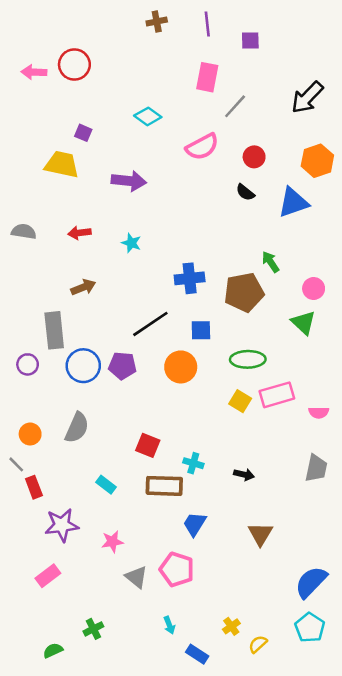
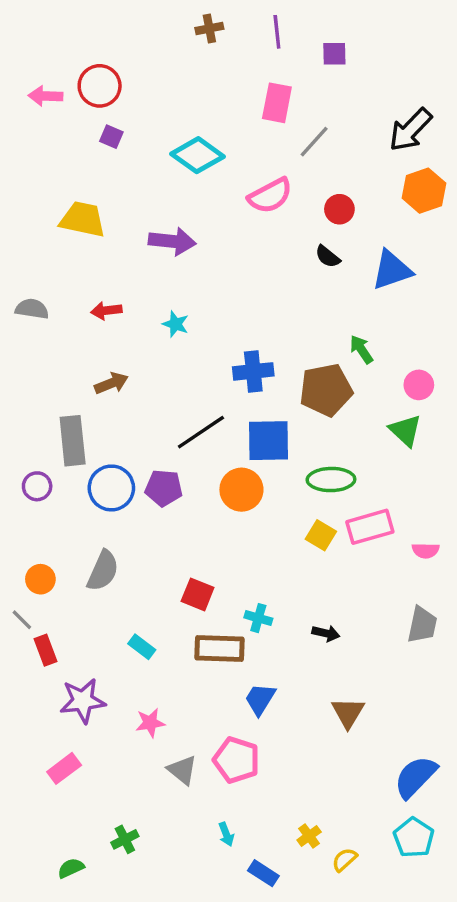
cyan diamond: (148, 116) -> (198, 155), size x1.4
purple square: (83, 133) -> (111, 137), moved
orange hexagon: (317, 161) -> (424, 191), moved
blue square: (201, 330) -> (268, 441), size x1.6

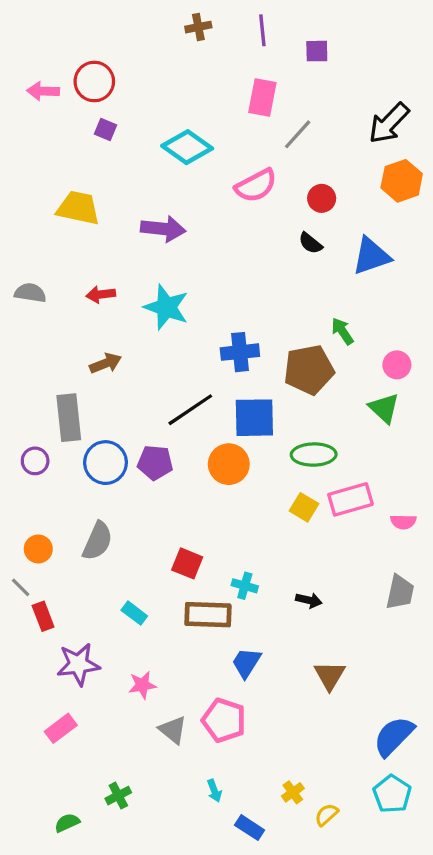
cyan star: (176, 324) -> (166, 307), size x1.8

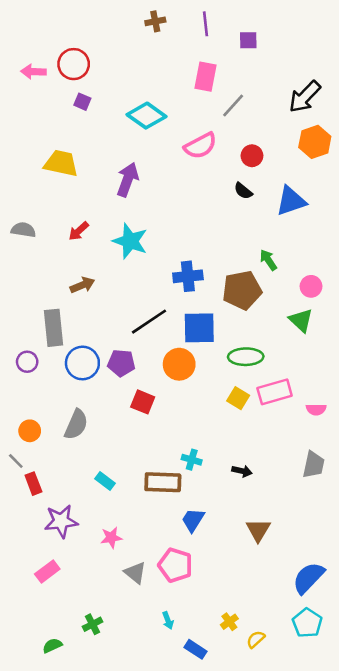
purple arrow: (163, 229) -> (128, 180), turned -76
red arrow: (101, 294) -> (79, 231), turned -35
red square: (187, 563) -> (143, 402), moved

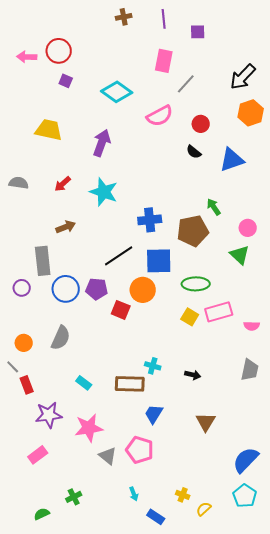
red square: (143, 402) -> (121, 310), moved
pink star: (111, 538) -> (89, 428), size x1.6
yellow cross: (229, 622) -> (183, 495), turned -32

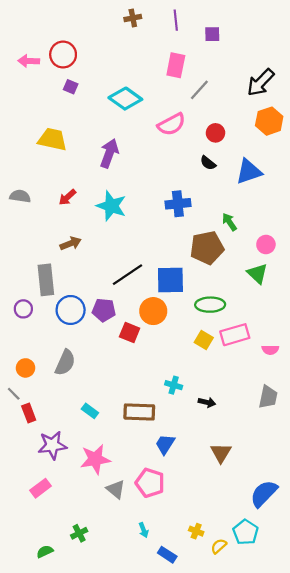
blue cross: (150, 220) -> (178, 204), moved
cyan cross: (153, 366) -> (174, 385), moved
cyan pentagon: (245, 496) -> (246, 532), moved

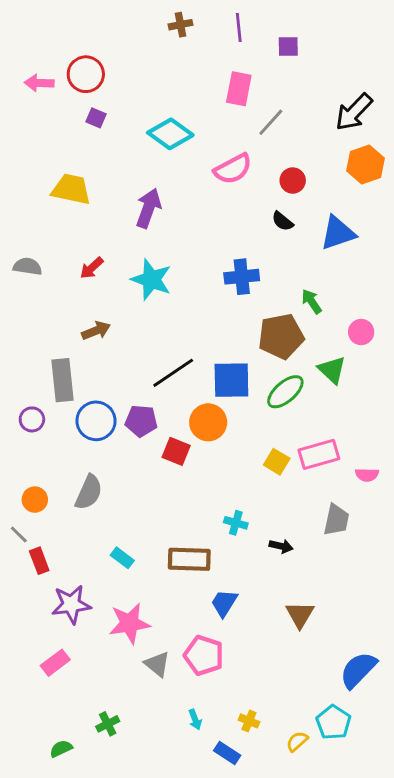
green triangle: (257, 273) -> (332, 370), moved
green ellipse: (210, 305) -> (285, 392), moved, turned -40
gray trapezoid: (268, 397) -> (336, 520), moved
yellow cross: (196, 531) -> (249, 721), moved

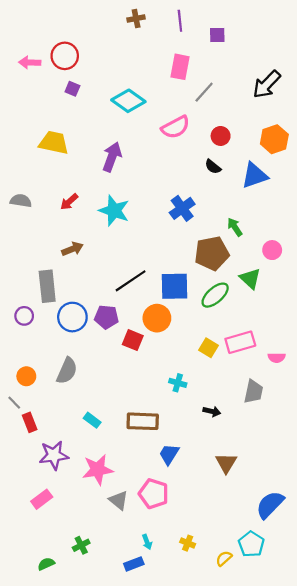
orange hexagon: (365, 164) -> (274, 139), moved
blue cross: (242, 277) -> (182, 208), turned -30
cyan cross: (236, 523) -> (178, 383), moved
blue rectangle: (227, 753) -> (134, 564), moved, turned -54

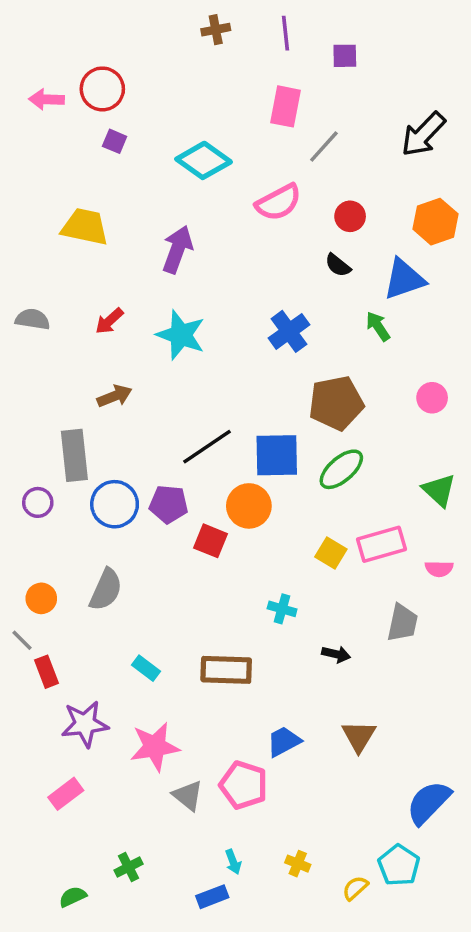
green arrow: (235, 227) -> (378, 326), moved
green triangle: (250, 279) -> (439, 490), moved
blue trapezoid: (169, 454) -> (284, 741), moved, turned 30

